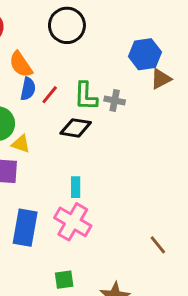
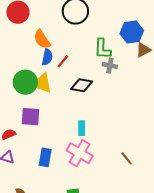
green L-shape: (86, 96) -> (103, 49), moved
yellow triangle: (21, 144) -> (42, 83), moved, size x1.5
blue rectangle: (25, 228) -> (45, 157), size x0.7
brown line: (158, 245) -> (127, 158), moved

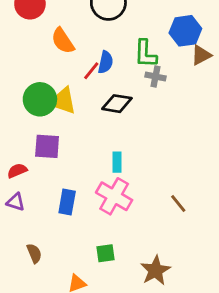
blue semicircle: (47, 57) -> (106, 62), moved

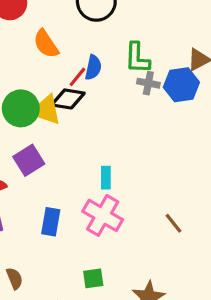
blue hexagon: (185, 31) -> (181, 85), moved
black diamond: (117, 104) -> (68, 99), moved
purple square: (47, 146) -> (29, 160), turned -36

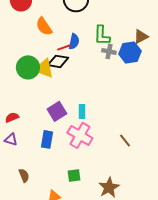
red line: (77, 77) -> (64, 47), turned 32
purple square: (29, 160) -> (57, 111), moved

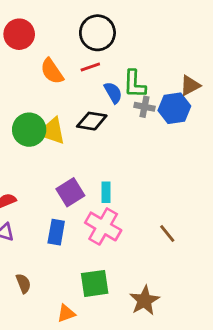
blue semicircle: (74, 41) -> (113, 93), moved, turned -42
red line: (64, 47) -> (90, 67), moved
black diamond: (58, 61) -> (92, 121), moved
green square: (74, 175) -> (95, 283), size x1.5

